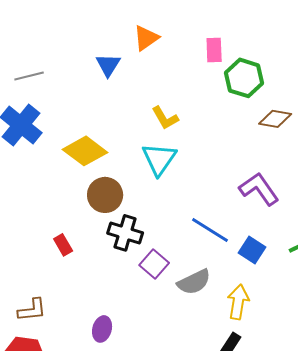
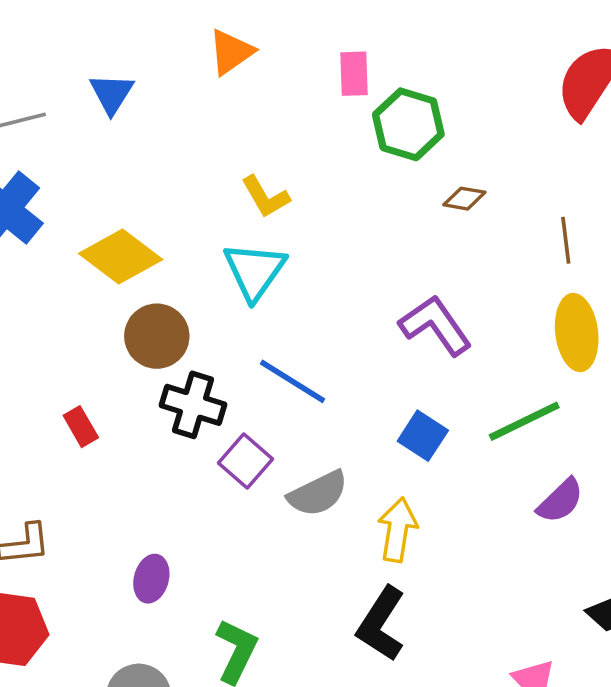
blue triangle: (108, 65) -> (112, 94), moved
brown diamond: (275, 119) -> (464, 199), size x0.7
blue line: (210, 230) -> (293, 381), moved

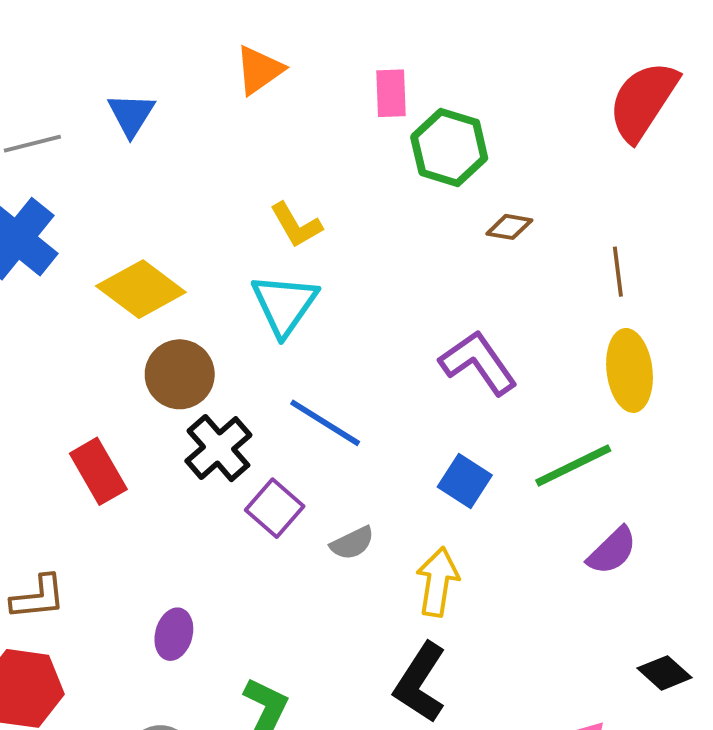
black cross: (193, 405) -> (218, 448), turned 32
red rectangle: (81, 427) -> (98, 471), size x1.5
gray semicircle: (318, 494) -> (352, 543), size x0.7

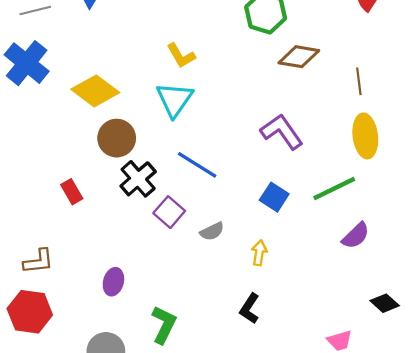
brown diamond: (509, 227) -> (299, 57), size x1.6
red rectangle: (98, 471) -> (72, 192), size x0.7
yellow arrow: (438, 582) -> (259, 253), size x0.7
black L-shape: (420, 683) -> (250, 309), size x0.7

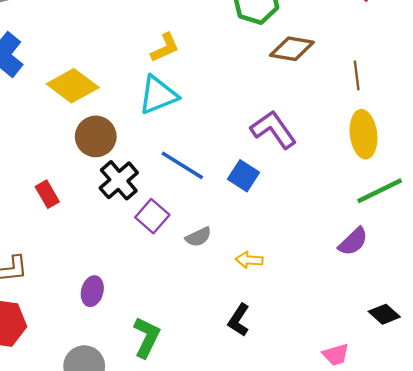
yellow L-shape: (181, 56) -> (165, 48), turned -84
cyan triangle: (175, 100) -> (158, 95), turned 33
green line: (334, 188) -> (380, 191), moved
blue square: (274, 197) -> (243, 176), moved
yellow arrow: (259, 253) -> (249, 260), turned -95

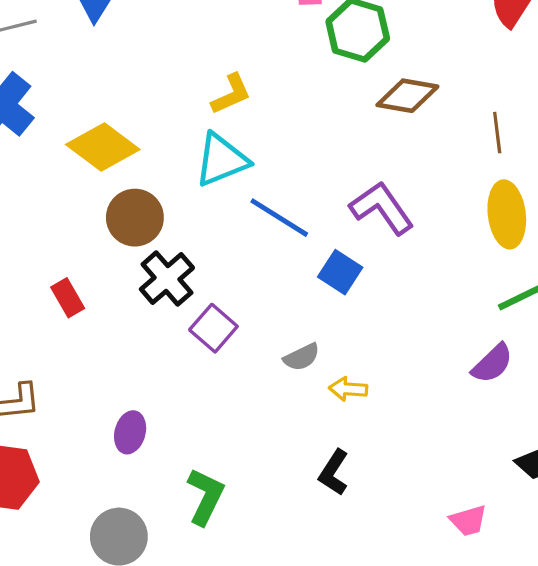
blue line: (182, 165) -> (279, 218), moved
gray semicircle: (198, 237) -> (302, 357), moved

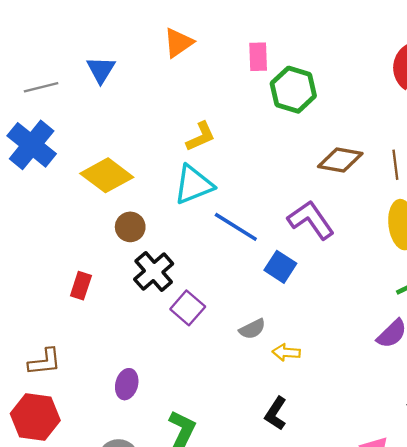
brown diamond: (407, 96) -> (340, 160), moved
brown circle: (135, 218) -> (130, 227), size x0.7
red rectangle: (68, 298) -> (81, 286), turned 48

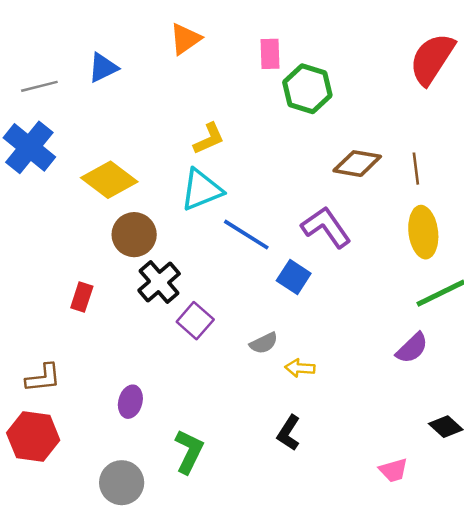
blue triangle: (101, 70) -> (103, 68), turned 32
brown circle: (130, 227) -> (134, 235), size x1.4

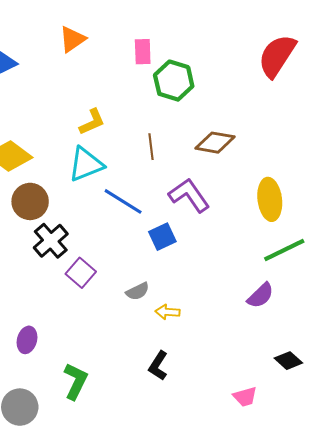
brown line: (416, 169) -> (151, 147), moved
blue square: (294, 277) -> (162, 237), turned 32

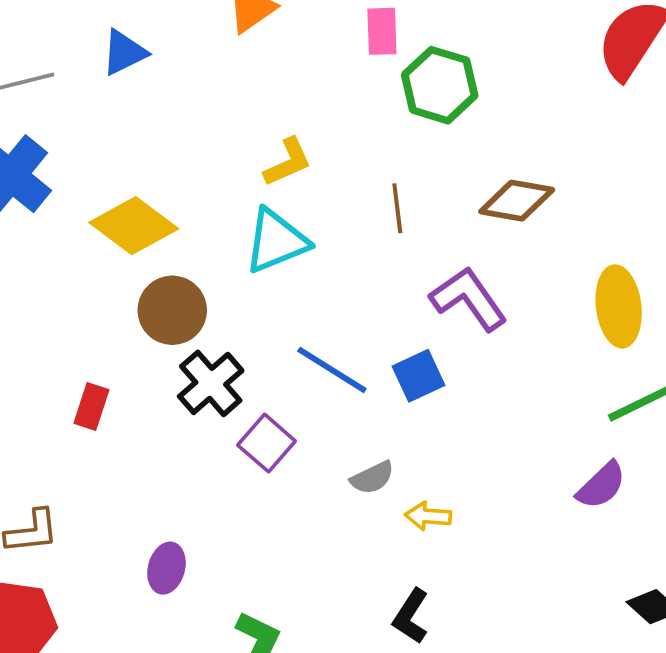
blue line: (123, 201) -> (332, 370), moved

